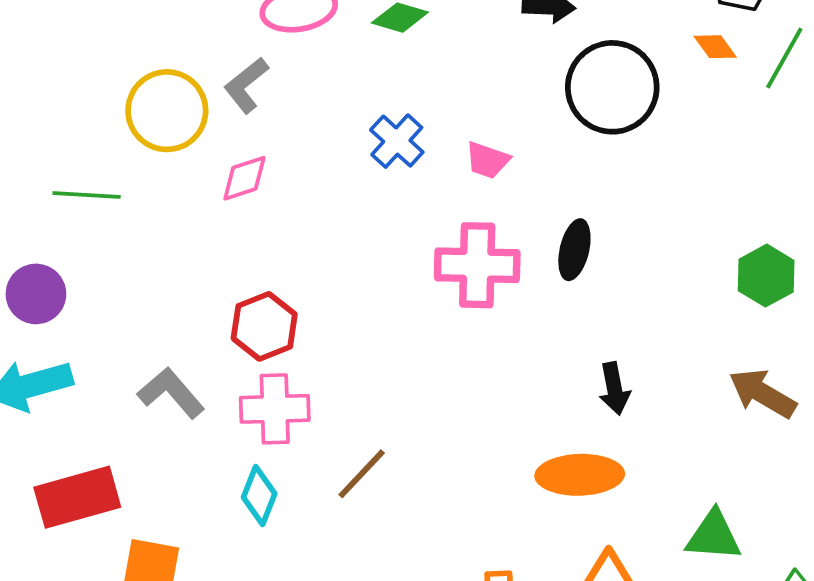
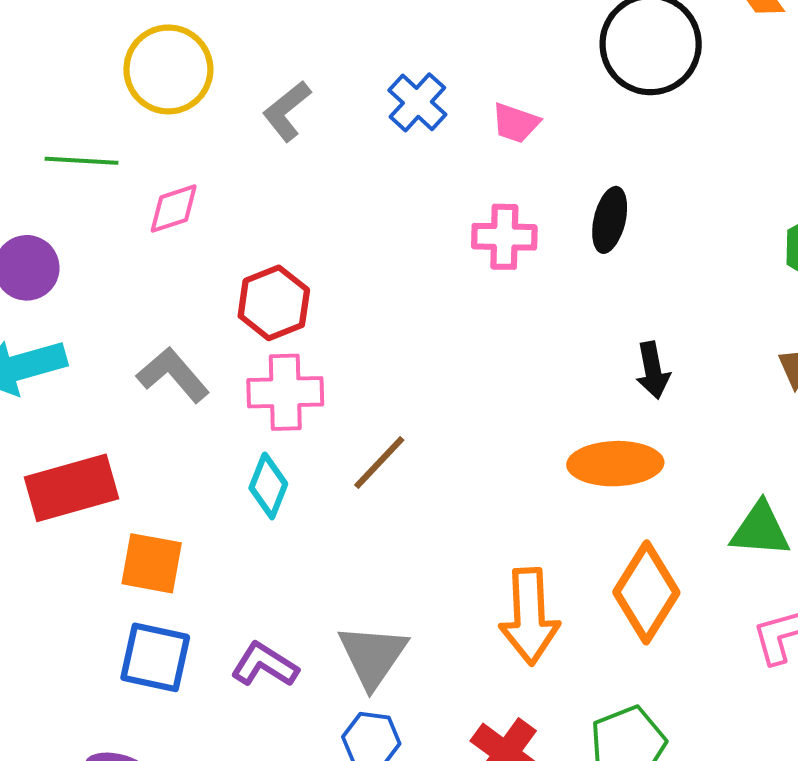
gray L-shape: (246, 85) -> (287, 111), moved
pink diamond: (244, 178) -> (174, 209), moved
pink cross: (477, 265) -> (504, 237), size x0.7

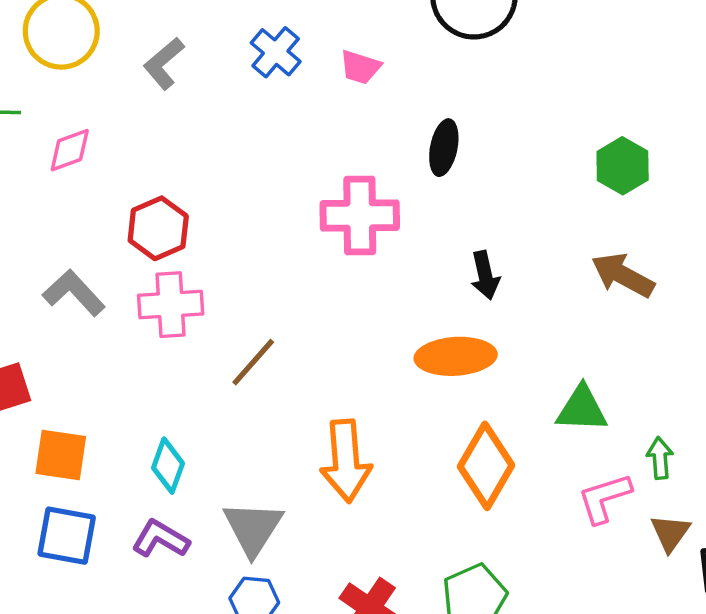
pink cross: (504, 237) -> (360, 216), moved, size x1.4
cyan diamond: (268, 486) -> (168, 466), moved
orange arrow: (529, 616) -> (346, 461), moved

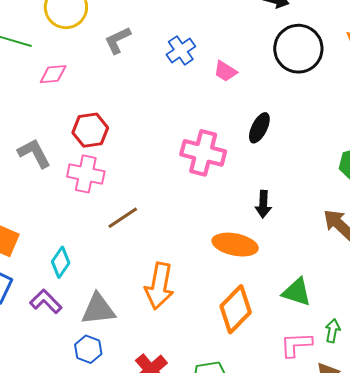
gray triangle: (253, 528) -> (98, 309), turned 36

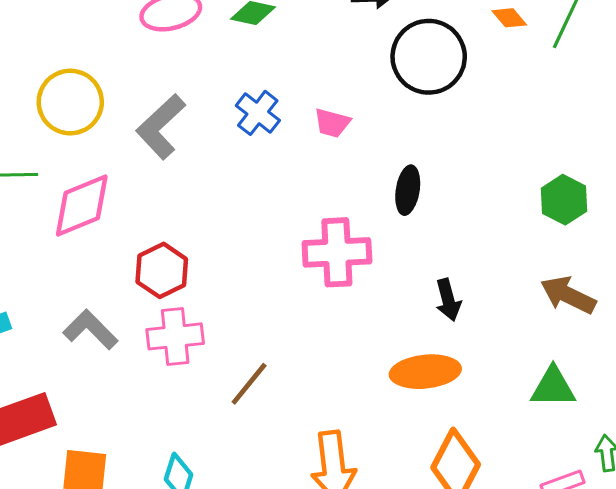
gray L-shape: (118, 40) -> (161, 127), size x1.4
pink diamond: (53, 74) -> (82, 206), size x1.6
green triangle: (297, 292) -> (553, 387), moved

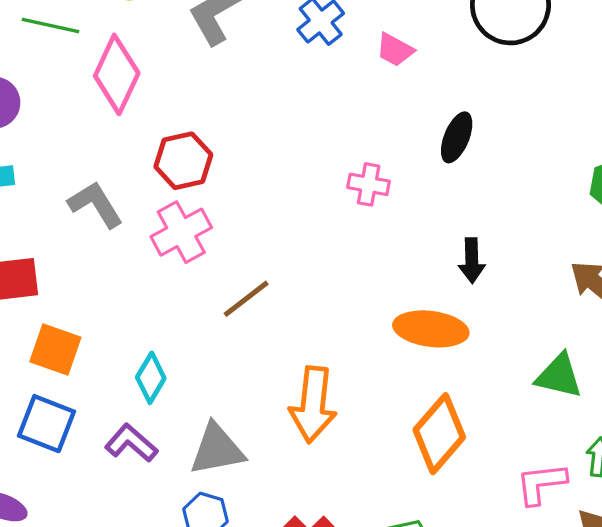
pink diamond: (82, 206) -> (117, 74), turned -56
pink cross: (337, 252) -> (369, 184), size x0.6
pink cross: (175, 336) -> (181, 232), turned -36

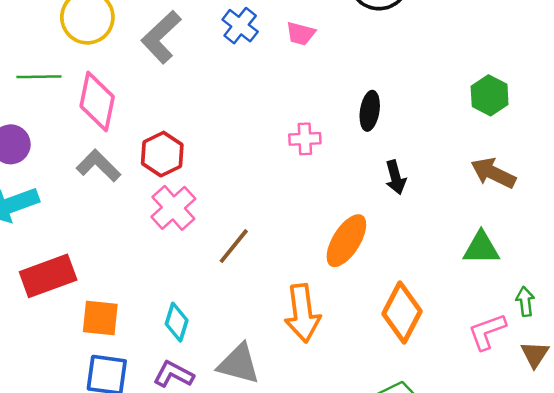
black ellipse: (457, 137) -> (370, 111), moved
gray L-shape: (96, 205) -> (99, 166), moved
orange ellipse: (431, 329) -> (346, 241), moved, turned -52
gray triangle: (217, 449) -> (239, 364), turned 39

